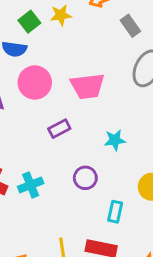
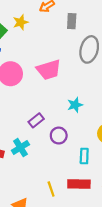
gray rectangle: (130, 26) -> (72, 21), turned 49
purple rectangle: (59, 129) -> (36, 120), moved

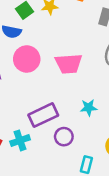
purple rectangle: (36, 120) -> (43, 115), size x1.6

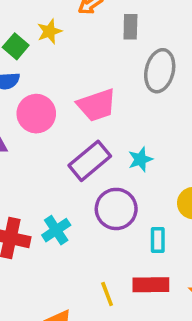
purple rectangle: (43, 115) -> (90, 161), moved
purple circle: (64, 137) -> (116, 209), size x1.5

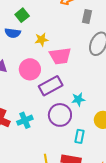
yellow star: (49, 31) -> (42, 40), moved
pink circle: (36, 114) -> (30, 69), moved
cyan star: (140, 159) -> (78, 99), moved

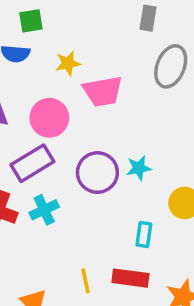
green square: (22, 15) -> (31, 21), turned 32
purple rectangle: (51, 86) -> (32, 163), moved
purple circle: (60, 115) -> (97, 173), moved

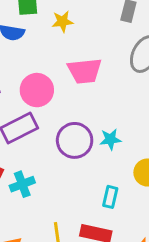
yellow star: (68, 63) -> (63, 21), moved
cyan cross: (44, 210) -> (22, 184), moved

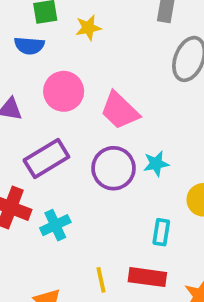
pink trapezoid: (85, 71) -> (120, 111), moved, turned 54
pink circle: (37, 90) -> (64, 91), moved

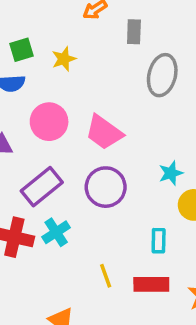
cyan star: (156, 164) -> (171, 173), moved
cyan cross: (55, 225) -> (56, 232), moved
yellow line: (101, 280) -> (106, 276), moved

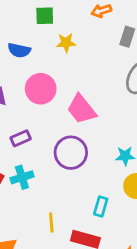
green square: (22, 50) -> (45, 16), moved
purple rectangle: (42, 187) -> (21, 138), size x0.6

